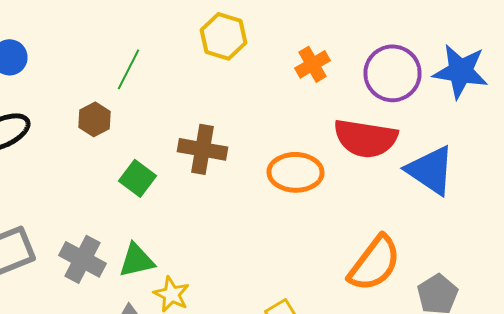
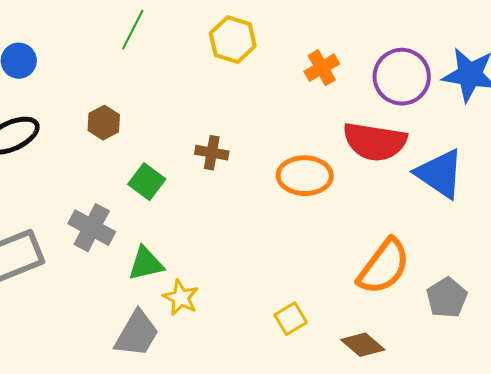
green line: (128, 69) -> (133, 30), moved
brown cross: (202, 149) -> (212, 153), size x0.7
gray cross: (82, 259) -> (92, 228), moved

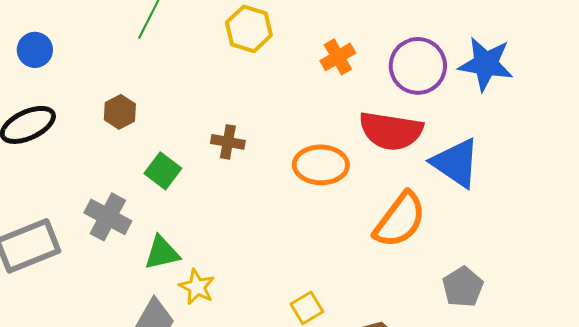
orange semicircle: (384, 267) -> (400, 220), moved

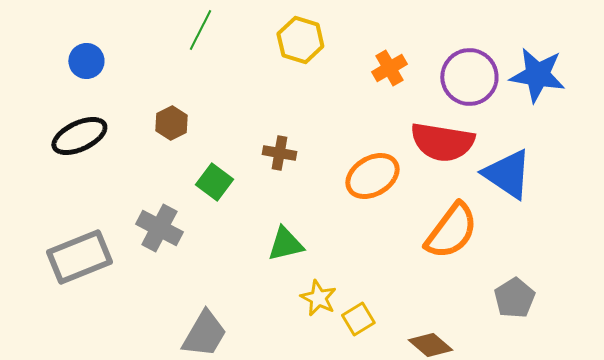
orange ellipse: (321, 165) -> (372, 176), turned -32
green triangle: (162, 253) -> (285, 244), moved
yellow star: (197, 287) -> (318, 298), moved

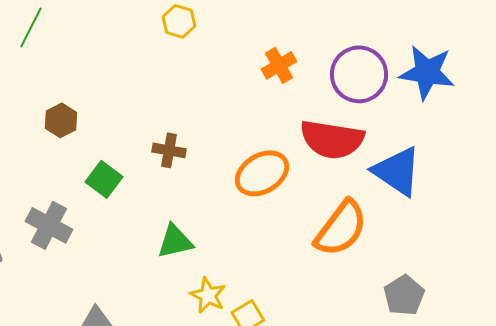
green line: (200, 30) -> (31, 27), moved
yellow hexagon: (300, 40) -> (179, 21), moved, size x0.7

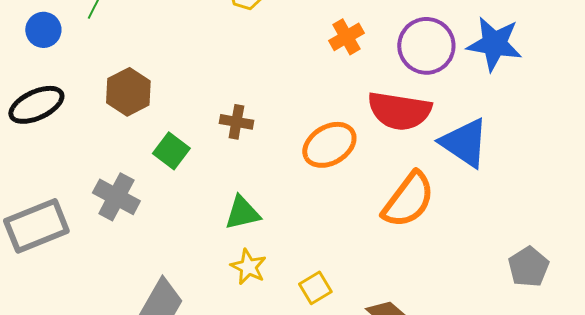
brown hexagon: (61, 120) -> (128, 92), size x1.4
yellow star: (208, 295) -> (248, 267), moved
gray pentagon: (404, 295) -> (528, 267), moved

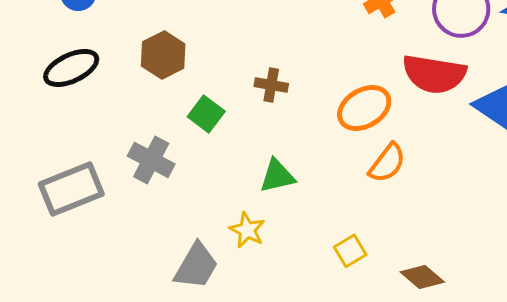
orange semicircle: (408, 200) -> (387, 163), moved, size x0.7
yellow star: (248, 267) -> (247, 230), moved

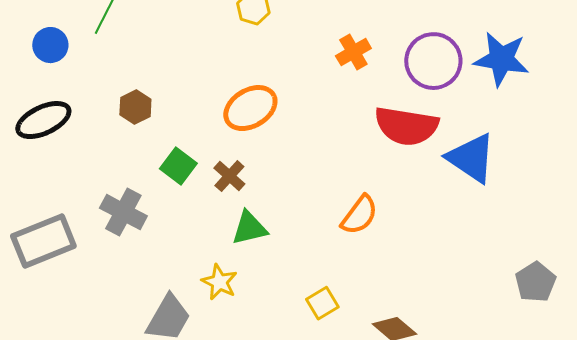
brown hexagon: (163, 55) -> (135, 107), size x0.7
brown cross: (271, 85) -> (229, 176), moved, turned 32
orange ellipse: (364, 108) -> (250, 108), moved

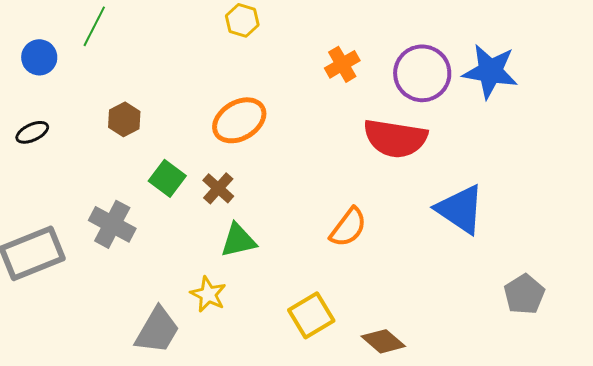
black ellipse: (43, 120) -> (32, 132), size x0.6
blue triangle: (471, 158) -> (460, 209), moved
yellow square: (322, 303) -> (311, 315), size x1.4

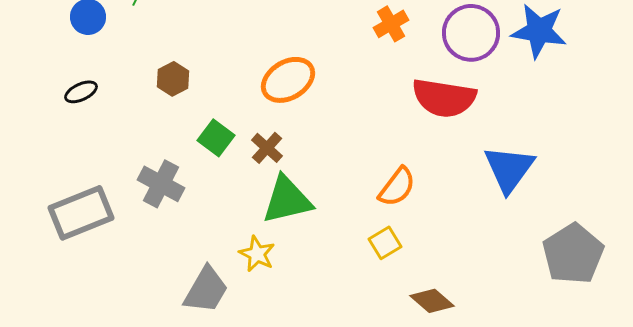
blue triangle: (460, 209) -> (509, 169), turned 32
green triangle: (238, 240) -> (287, 200), size x1.4
gray pentagon: (524, 294) -> (573, 254), size x1.5
yellow square: (311, 315) -> (385, 243), moved, size x0.7

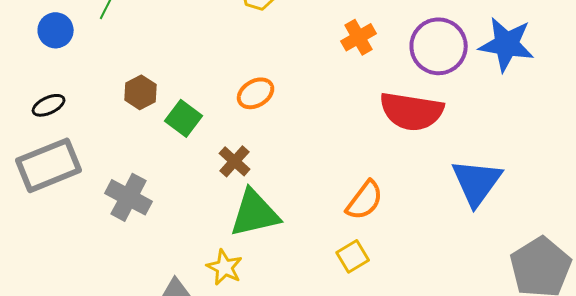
orange ellipse: (288, 80) -> (256, 93), size x0.7
green square: (216, 138) -> (184, 118), moved
gray rectangle: (81, 213) -> (49, 165), moved

